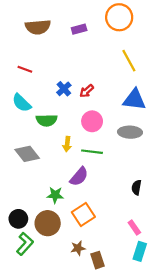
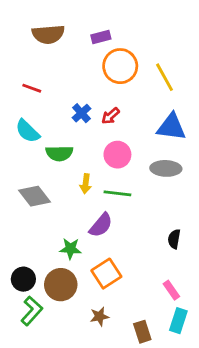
orange circle: (119, 17) -> (120, 66), moved
brown rectangle: (97, 260) -> (142, 332), moved

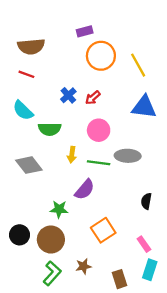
brown semicircle: (48, 34) -> (31, 46), moved
gray ellipse: (166, 168) -> (128, 156), moved
orange square: (106, 274) -> (103, 230), moved
green L-shape: (32, 311) -> (52, 273), moved

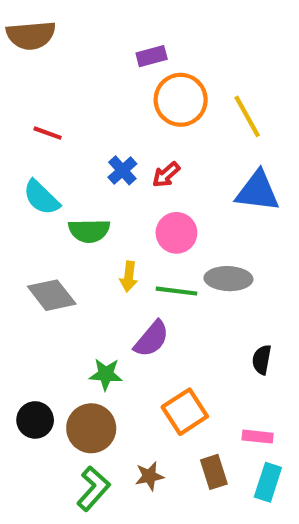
brown semicircle: (31, 46) -> (31, 35), moved
pink rectangle: (144, 244) -> (258, 437), turned -49
brown rectangle: (120, 279) -> (214, 472), moved

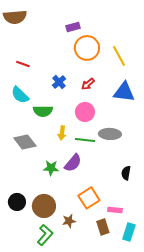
red arrow: (166, 175) -> (88, 84), moved
green star: (106, 374) -> (51, 168), moved
pink rectangle: (258, 437) -> (115, 210), moved
brown star: (149, 476) -> (69, 221), moved

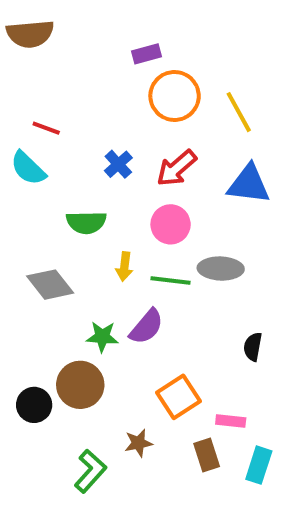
red arrow: (88, 84) -> (177, 168), size x1.5
cyan semicircle: (20, 95) -> (28, 168), moved
brown circle: (44, 206) -> (80, 385), moved

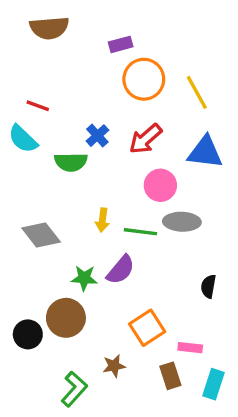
brown semicircle: (30, 34) -> (49, 28), moved
green semicircle: (86, 222) -> (71, 162), moved
pink circle: (171, 224) -> (160, 185), moved

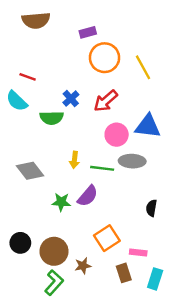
blue triangle: (205, 152) -> (148, 126), moved
brown circle: (66, 318) -> (54, 251), moved

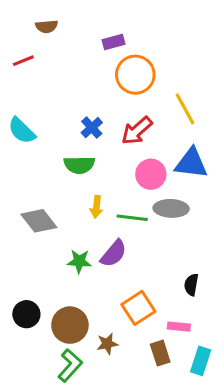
brown semicircle: (36, 20) -> (47, 26), size x0.6
yellow line: (143, 67) -> (185, 109), moved
red line: (28, 77) -> (23, 61), moved, turned -42
green semicircle: (52, 118) -> (79, 165), moved
black semicircle: (151, 208) -> (191, 285), moved

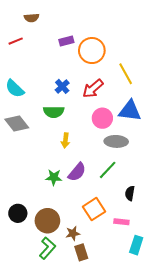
purple rectangle: (114, 42) -> (66, 41), moved
green line: (132, 218) -> (108, 170), moved, turned -54
gray diamond: (39, 221) -> (17, 123), moved
brown rectangle: (160, 353) -> (81, 252), moved

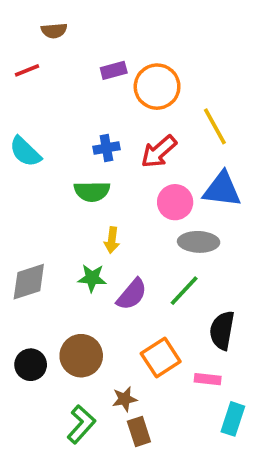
blue cross: (62, 86) -> (106, 148), turned 32
gray diamond: (17, 123) -> (29, 282), moved, turned -70
green star: (54, 177) -> (92, 278), moved
black semicircle: (130, 193) -> (222, 330), size x1.5
brown circle: (47, 221) -> (81, 356), moved

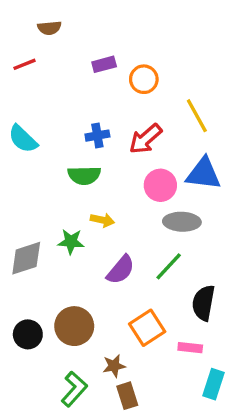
orange circle: (157, 87) -> (144, 79), size x0.7
yellow arrow: (112, 240) -> (102, 220), turned -85
green star: (92, 278) -> (71, 242), moved

